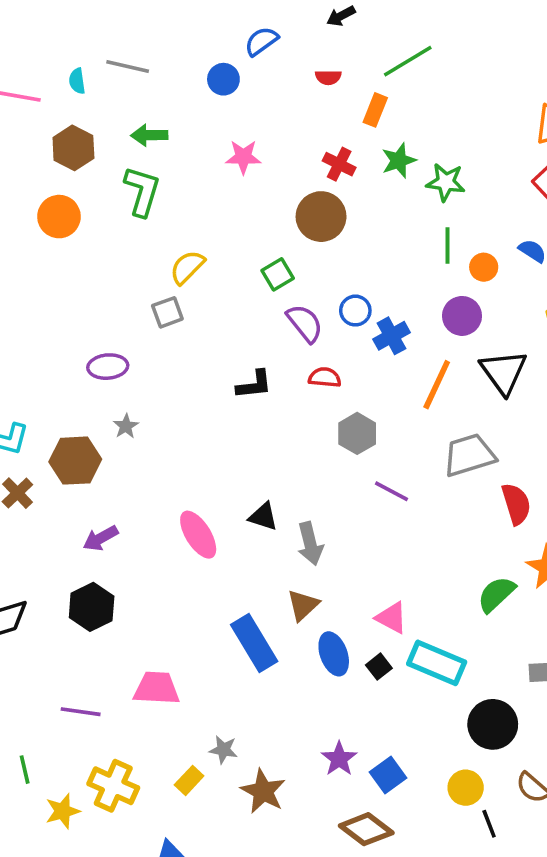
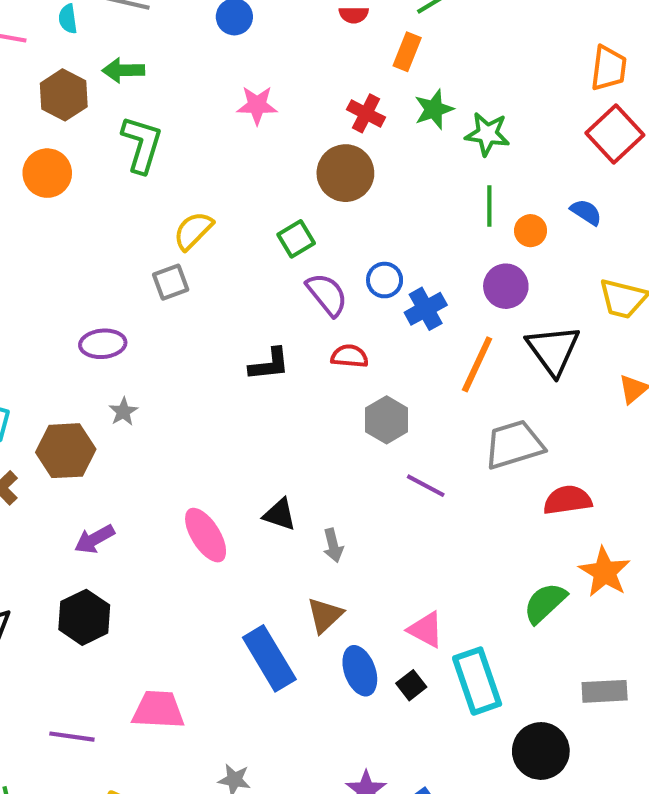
green arrow: (149, 135) -> (123, 70), moved
red semicircle: (516, 504) -> (568, 500), turned -81
gray arrow: (310, 544) -> (333, 545), size x0.7
cyan rectangle: (437, 663) -> (477, 681), turned 48

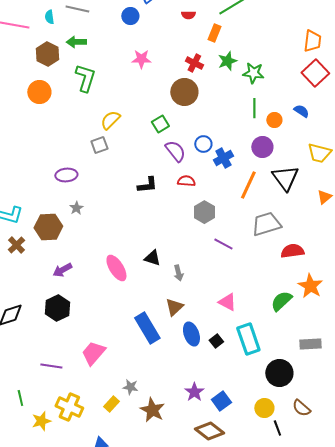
pink triangle: (426, 630) -> (227, 302), moved
pink trapezoid: (158, 710) -> (93, 353), turned -52

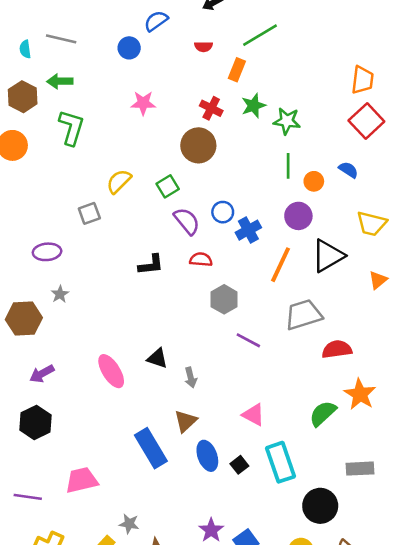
yellow semicircle: (110, 120) -> (119, 181), moved
black triangle: (285, 178) -> (328, 256), turned 36
pink trapezoid: (93, 353) -> (82, 480), turned 36

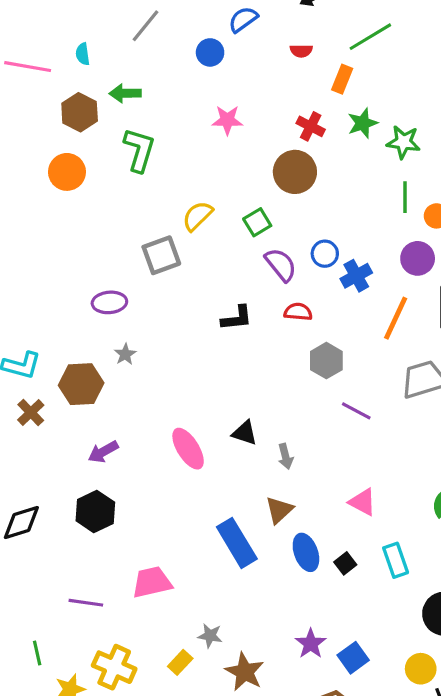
gray line: (61, 39) -> (146, 26), moved, turned -64
gray square: (89, 213) -> (161, 255), size x1.4
cyan rectangle: (280, 462) -> (396, 560), size x0.7

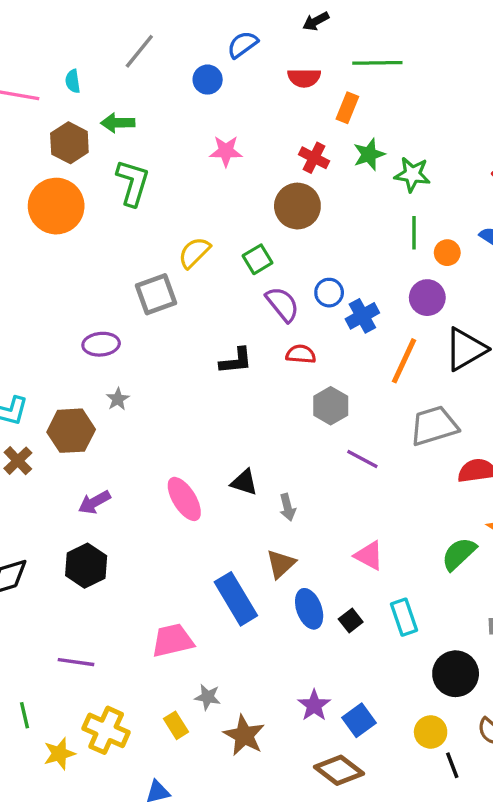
green line: (370, 37) -> (377, 63), turned 30
red semicircle: (301, 51) -> (304, 78), size x1.4
orange circle: (67, 172) -> (56, 206), size x1.4
pink trapezoid: (152, 582) -> (173, 640), moved
yellow rectangle: (180, 662) -> (176, 725), turned -75

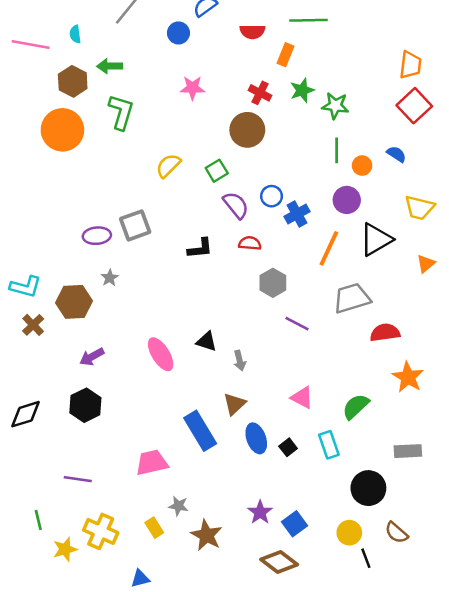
gray square: (156, 294) -> (135, 225), moved
green semicircle: (459, 554) -> (356, 406), moved

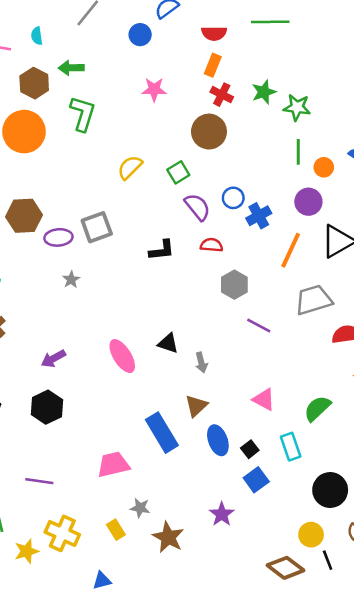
orange rectangle: (286, 55) -> (213, 65), moved
brown hexagon: (74, 302) -> (24, 216), moved
blue square: (294, 524) -> (256, 480), moved
brown diamond: (279, 562) -> (286, 568), moved

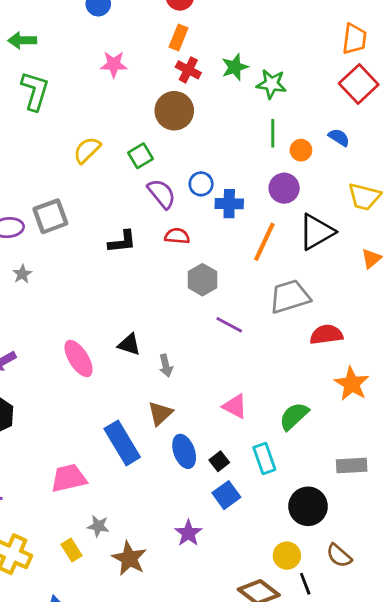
blue cross: (259, 216) -> (229, 204), turned 30

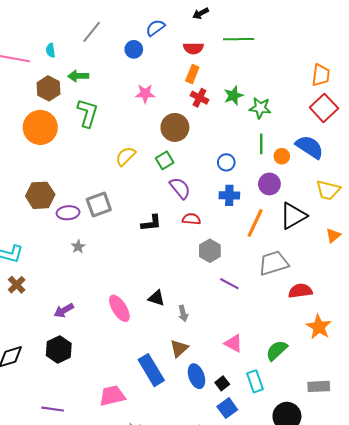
brown circle: (174, 111) -> (175, 127), moved
blue semicircle: (339, 137) -> (310, 147), size x1.8
blue circle: (201, 184) -> (226, 162), moved

